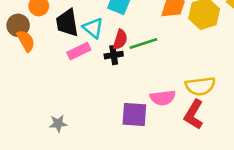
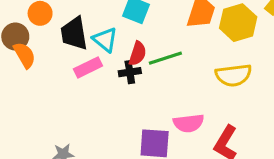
yellow semicircle: (200, 86) -> (233, 75), moved

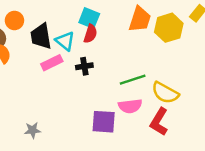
red semicircle: (138, 54) -> (90, 34), moved
green line: (165, 58) -> (133, 80), moved
yellow semicircle: (233, 75) -> (165, 93), moved, turned 36

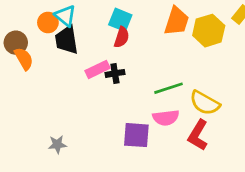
orange circle: (14, 20) -> (48, 23), moved
cyan triangle: (65, 41) -> (65, 16), moved
pink rectangle: (52, 63) -> (98, 69), moved

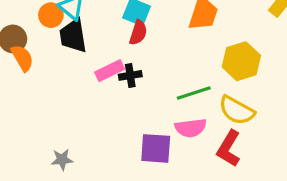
yellow hexagon: (209, 31) -> (241, 61), moved

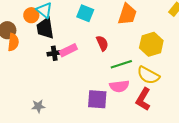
red semicircle: (138, 33) -> (102, 43), moved, turned -42
orange semicircle: (22, 58) -> (13, 42), turned 36
black cross: (130, 75) -> (54, 53), moved

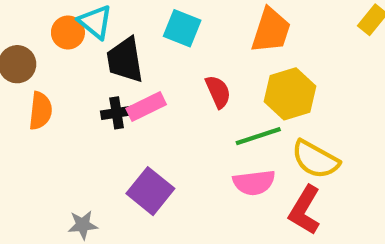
black trapezoid: (45, 28) -> (125, 60), moved
orange semicircle: (13, 42) -> (40, 111), moved
yellow hexagon: (151, 44) -> (290, 94), moved
purple square: (97, 99) -> (150, 191), moved, turned 35

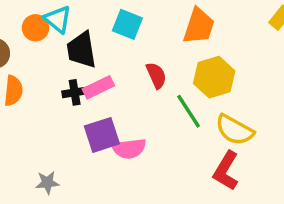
green line: (258, 136) -> (189, 111), turned 75
pink semicircle: (254, 183) -> (129, 149), moved
purple square: (150, 191) -> (102, 135), moved, turned 33

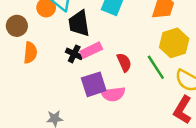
red semicircle: (156, 75) -> (124, 62), moved
black cross: (75, 92) -> (74, 54), turned 35

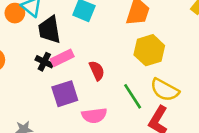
green line: (156, 67) -> (133, 96), moved
pink semicircle: (113, 94) -> (94, 115), moved

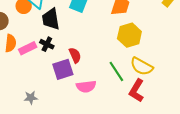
pink rectangle: (62, 58) -> (28, 48), moved
red semicircle: (97, 71) -> (75, 55), moved

